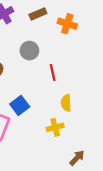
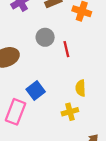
red line: (53, 72) -> (66, 49), moved

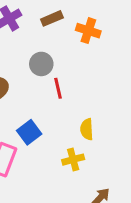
red line: (66, 49) -> (58, 88), moved

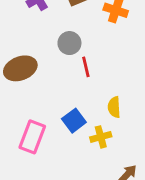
blue square: (29, 132) -> (74, 121), moved

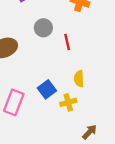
red line: (86, 67) -> (67, 42), moved

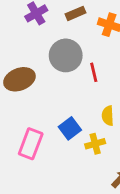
gray circle: (43, 28) -> (66, 55), size x1.5

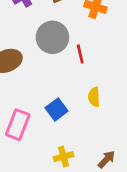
yellow cross: (95, 144) -> (64, 157), moved

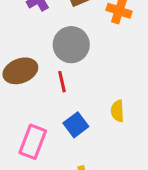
red line: (80, 54) -> (62, 82), moved

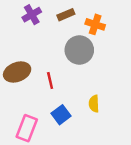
gray circle: (71, 45) -> (79, 50), moved

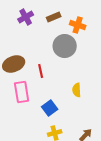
blue square: (61, 115) -> (50, 108), moved
pink rectangle: (27, 128) -> (22, 92), moved, turned -30

